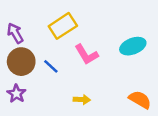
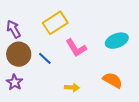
orange semicircle: (140, 100) -> (113, 80), moved

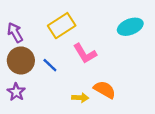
cyan ellipse: (117, 41) -> (130, 27), moved
orange semicircle: (113, 80) -> (105, 90), moved

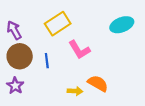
blue line: (50, 65) -> (47, 61), turned 40

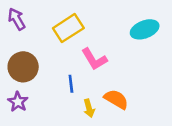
purple arrow: (14, 30) -> (17, 19), moved
blue line: (47, 61) -> (71, 84), moved
yellow arrow: (75, 91) -> (89, 108), turned 72

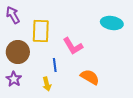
yellow rectangle: (68, 28) -> (41, 31), moved, turned -55
cyan ellipse: (145, 29) -> (112, 23), turned 30
yellow arrow: (89, 108) -> (47, 84), moved

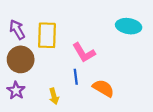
purple arrow: (13, 15) -> (17, 30), moved
blue line: (55, 65) -> (76, 77), moved

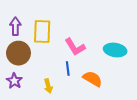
cyan ellipse: (129, 26) -> (115, 50), moved
purple arrow: (17, 30) -> (15, 26), turned 30

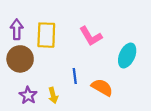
pink L-shape: (75, 47) -> (91, 36), moved
cyan ellipse: (115, 50) -> (127, 56), turned -75
purple star: (14, 81) -> (28, 95), moved

